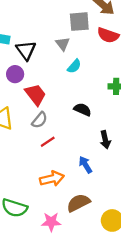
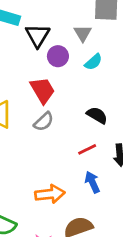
purple circle: (15, 74) -> (58, 56), moved
red line: (48, 142) -> (87, 149), moved

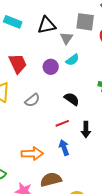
black triangle: (38, 36) -> (47, 25), moved, turned 42
purple circle: (58, 56) -> (51, 67), moved
red trapezoid: (43, 90) -> (18, 64), moved

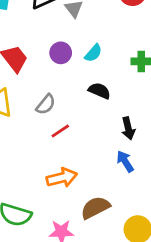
cyan semicircle: (72, 60) -> (93, 53), moved
red line: (62, 123) -> (60, 131), moved
blue arrow: (64, 148) -> (125, 161), moved

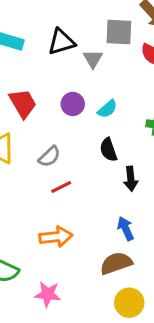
black semicircle: (99, 91) -> (108, 150), turned -140
black arrow: (128, 128) -> (131, 179), moved
brown semicircle: (95, 208) -> (116, 263), moved

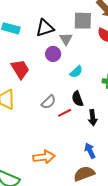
purple circle: (73, 104) -> (53, 54), moved
gray semicircle: (49, 157) -> (49, 102), moved
red line: (61, 187) -> (65, 113), moved

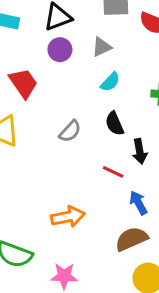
gray triangle: (66, 39) -> (102, 47), moved, turned 40
purple circle: (53, 54) -> (60, 50), moved
red line: (65, 113) -> (113, 172), moved, turned 56

